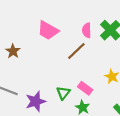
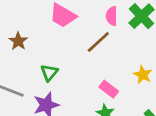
green triangle: (63, 93) -> (49, 73), moved

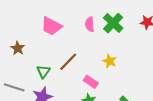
brown line: (98, 42) -> (68, 62), moved
yellow star: (143, 75) -> (110, 61), moved

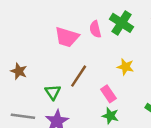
pink trapezoid: (51, 26) -> (67, 37), moved
pink rectangle: (91, 82) -> (108, 94), turned 32

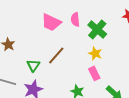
green cross: (122, 23) -> (97, 29), moved
pink rectangle: (108, 94) -> (94, 73), moved

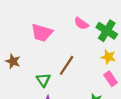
pink semicircle: (75, 19) -> (81, 23), turned -40
pink trapezoid: (51, 22) -> (42, 33), moved

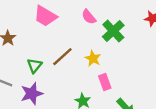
yellow star: (108, 57) -> (93, 58), moved

